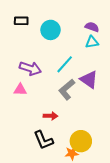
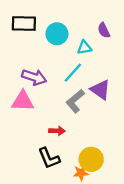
black rectangle: (21, 21) -> (24, 24), size x1.5
purple semicircle: (92, 27) -> (104, 30), turned -136
cyan triangle: (92, 42) -> (84, 47), moved
pink triangle: (20, 90) -> (23, 101), size x1.5

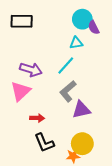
cyan circle: (57, 34) -> (82, 19), moved
purple triangle: (100, 90) -> (81, 110), moved, turned -48
pink triangle: (23, 101) -> (21, 91), turned -45
red arrow: (57, 131) -> (37, 118), moved

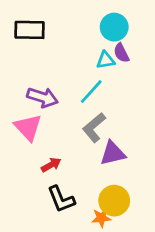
purple semicircle: (94, 27) -> (121, 53), moved
pink triangle: (21, 91) -> (28, 127), turned -30
red arrow: (37, 118) -> (51, 165), turned -32

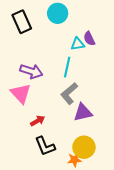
cyan circle: (114, 27) -> (58, 13), moved
black rectangle: (30, 30) -> (22, 22), turned 65
cyan line: (91, 92) -> (67, 67), turned -30

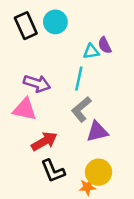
cyan circle: (58, 13) -> (55, 22), moved
pink triangle: (21, 93) -> (25, 109), turned -35
red arrow: (38, 121) -> (44, 141), size x1.5

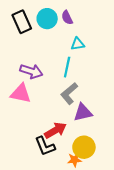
purple semicircle: (105, 45) -> (67, 18), moved
red arrow: (44, 141) -> (55, 130), moved

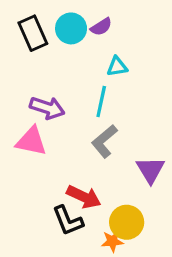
purple semicircle: (67, 18) -> (101, 27), turned -96
purple triangle: (83, 112) -> (150, 170), moved, turned -48
red arrow: (55, 130) -> (84, 197), turned 55

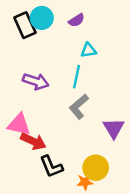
cyan circle: (71, 28) -> (42, 18), moved
pink triangle: (31, 141) -> (19, 125), moved
red arrow: (84, 197) -> (33, 141), moved

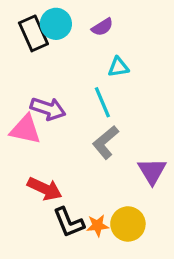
cyan line: (76, 77) -> (102, 102), turned -35
pink triangle: (19, 125) -> (25, 130), moved
orange star: (85, 182) -> (98, 226), moved

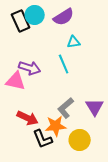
purple semicircle: (102, 27) -> (64, 17), size x1.5
gray L-shape: (106, 142) -> (66, 108), moved
orange star: (98, 226) -> (56, 126), moved, size x1.5

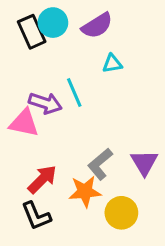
cyan line: (64, 64) -> (74, 93), moved
red arrow: (28, 118) -> (42, 179), turned -70
black L-shape: (43, 139) -> (36, 216), moved

